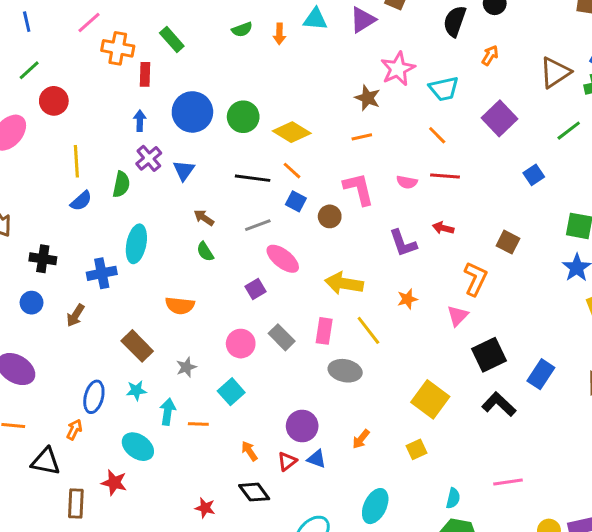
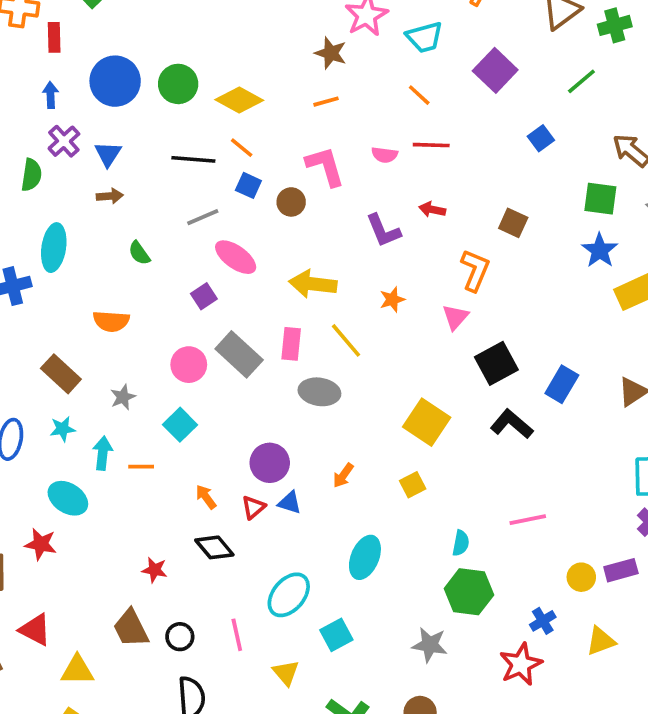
brown arrow: (204, 218) -> (110, 196), moved, turned 144
gray rectangle: (282, 337) -> (239, 354), size x1.4

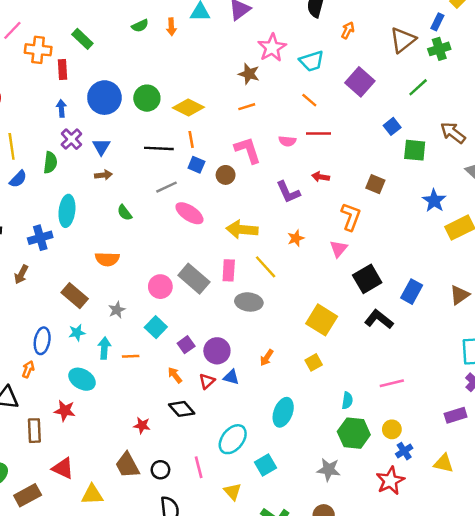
orange line: (242, 148) -> (191, 139), turned 42
green square: (600, 199) -> (415, 150), moved
purple square: (204, 296) -> (186, 345), moved
yellow circle: (581, 577) -> (392, 429), moved
yellow triangle: (601, 641) -> (444, 463), turned 35

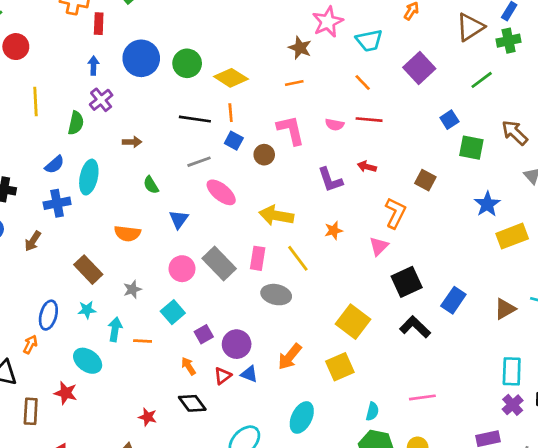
blue triangle: (101, 147) -> (179, 219), moved
blue semicircle: (18, 179) -> (54, 165), moved
orange arrow: (267, 358) -> (290, 357), size x1.5
yellow square: (314, 362) -> (340, 367), size x1.5

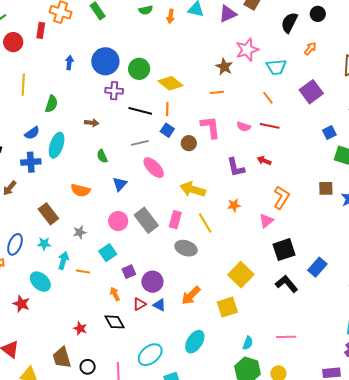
red rectangle: (99, 24) -> (41, 30), moved
purple cross: (101, 100) -> (114, 91), moved, turned 36
brown square: (425, 180) -> (326, 188), moved, turned -35

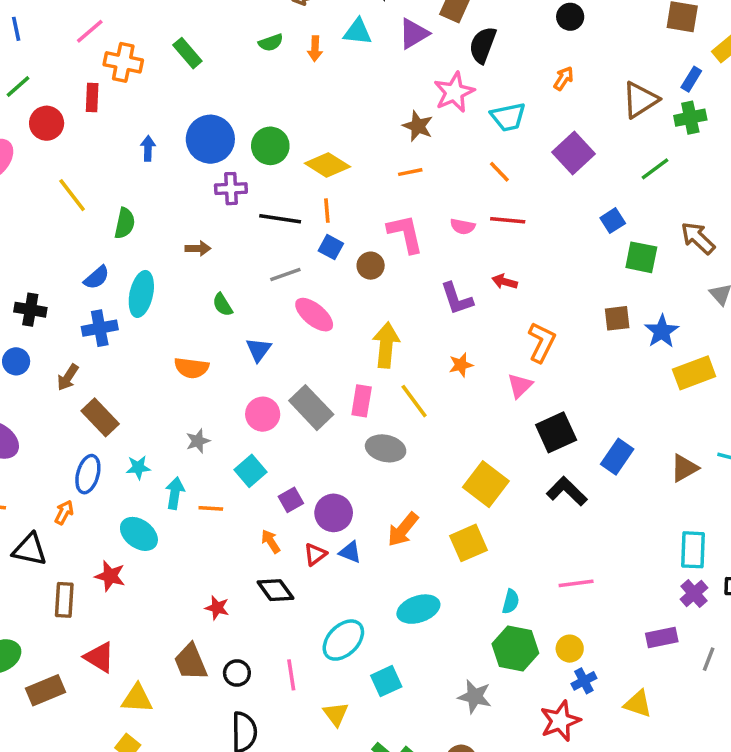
black semicircle: (289, 23) -> (483, 45), moved
yellow line: (23, 85) -> (72, 195), turned -35
yellow arrow: (193, 189) -> (386, 345), turned 85
brown rectangle: (48, 214) -> (100, 417), moved
cyan ellipse: (195, 342) -> (418, 609), turned 45

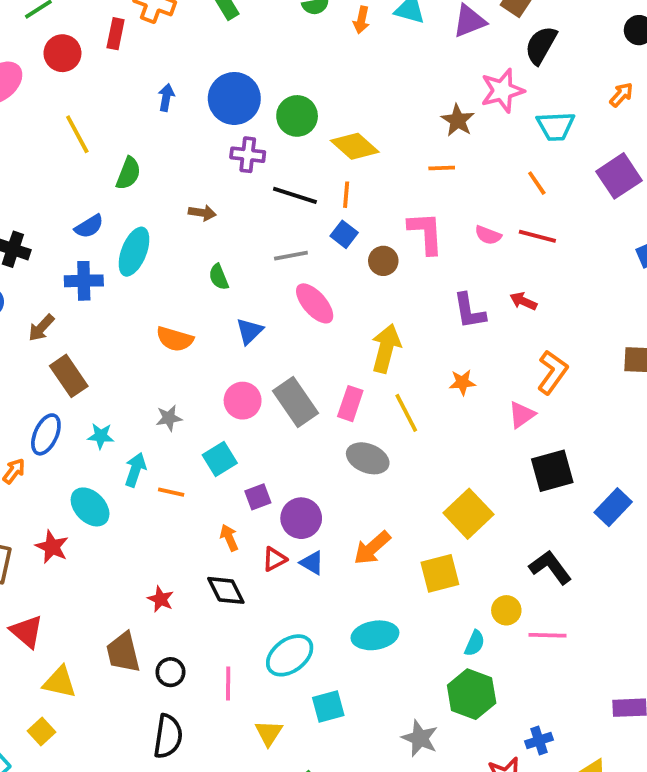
black L-shape: (567, 491) -> (550, 567), moved
yellow circle: (570, 649) -> (506, 610), moved

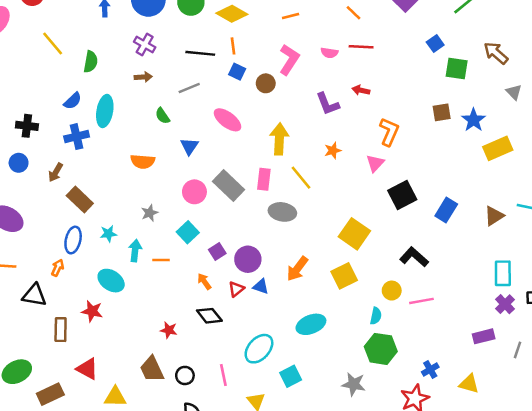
purple cross: (248, 155) -> (145, 45), moved, turned 35
pink L-shape: (426, 233) -> (289, 60), turned 48
gray line: (291, 256) -> (189, 88), moved

